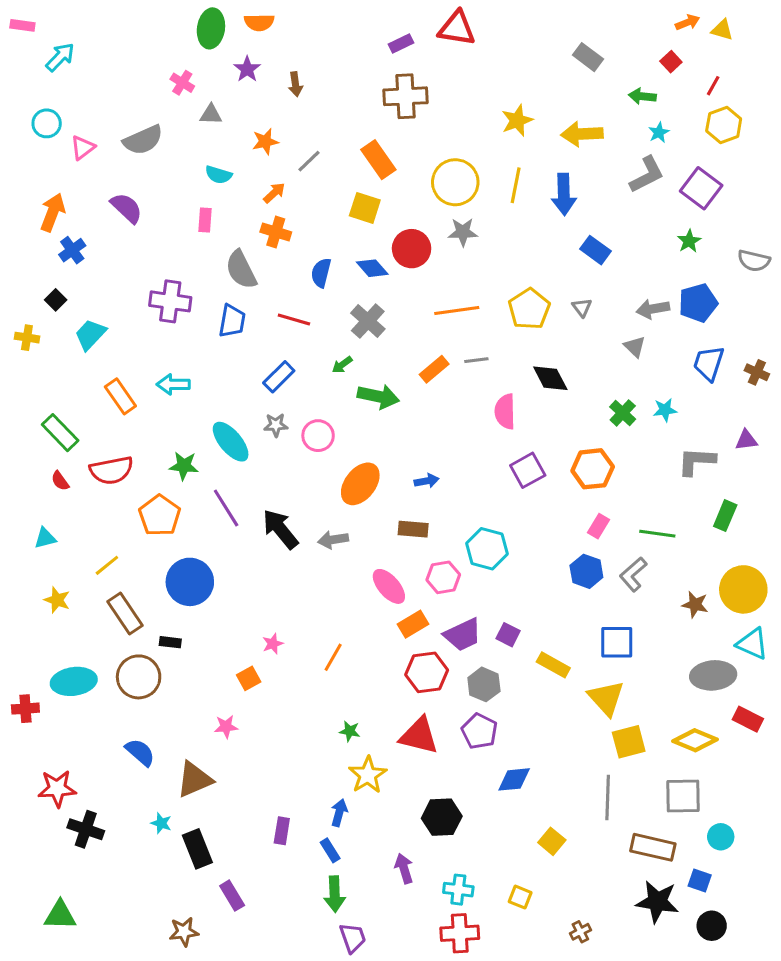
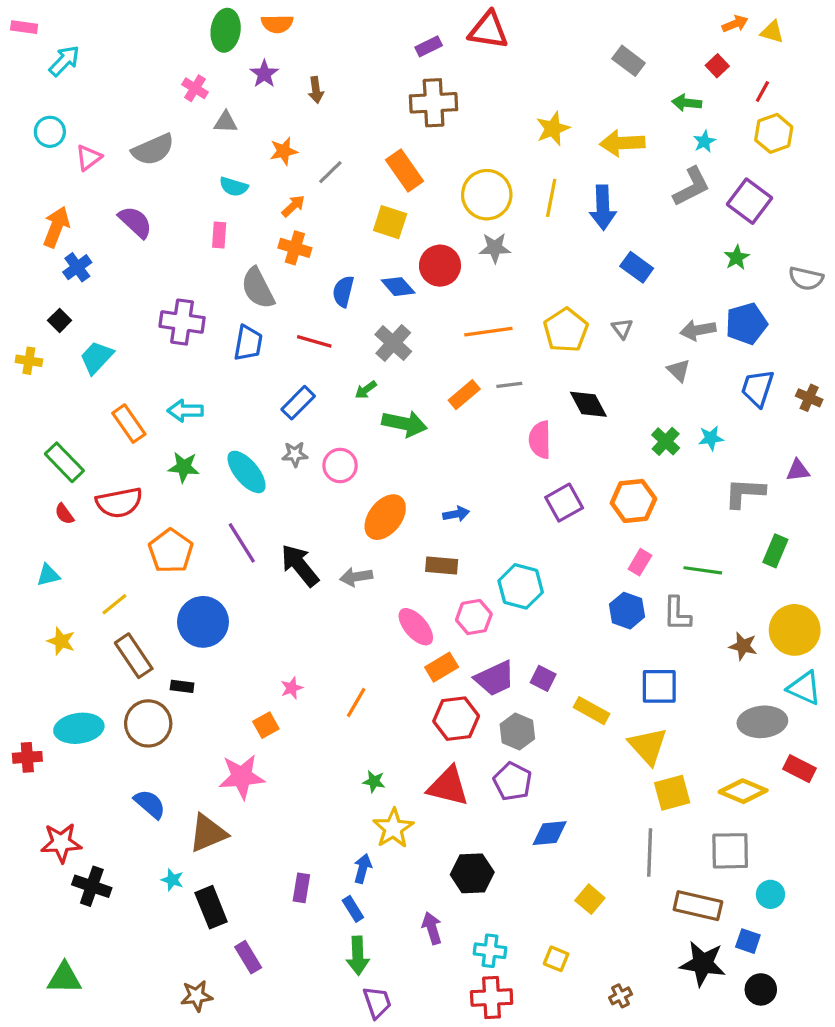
green star: (184, 466) -> (184, 467), moved
gray L-shape: (633, 574) -> (677, 614), turned -48
pink star: (226, 727) -> (242, 777), size x1.8

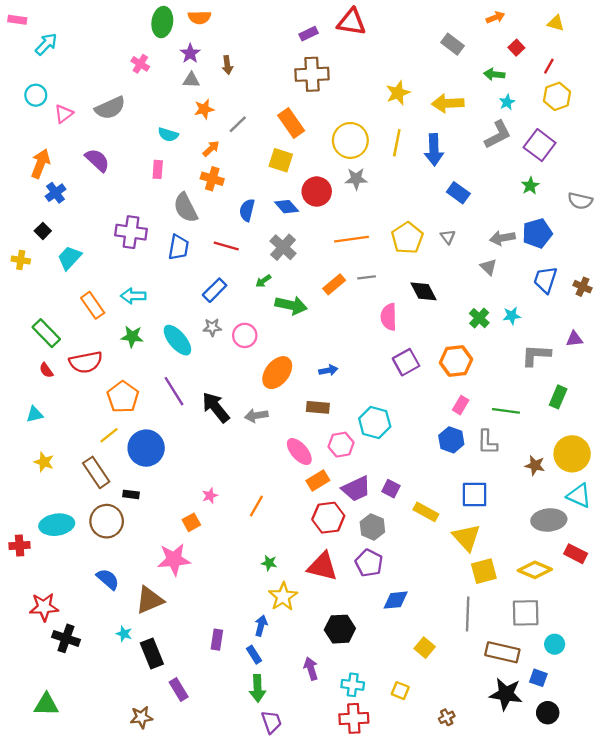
orange arrow: (735, 24) -> (495, 17), moved
gray triangle: (226, 122) -> (191, 80), moved
yellow line: (114, 604) -> (109, 435), moved

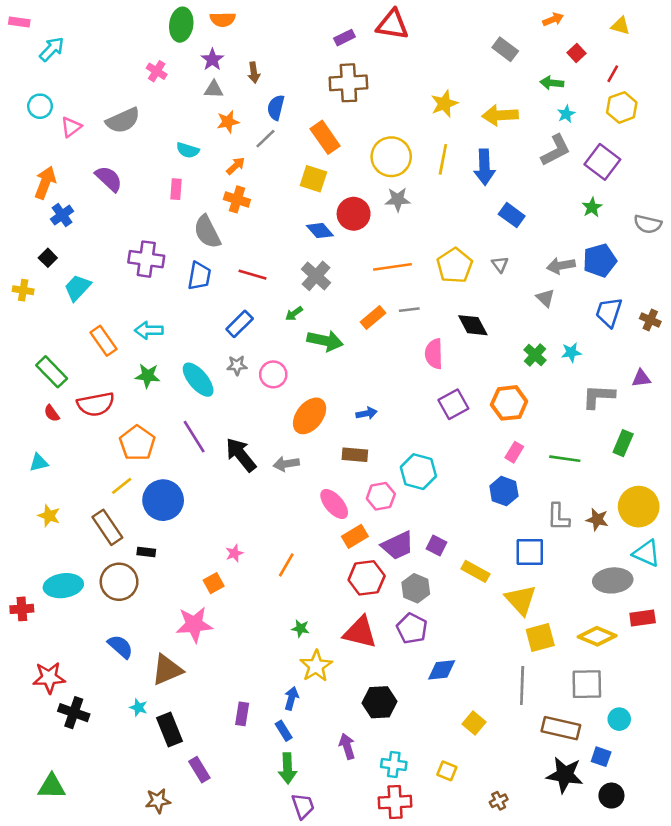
blue semicircle: (247, 210) -> (276, 107), moved
gray L-shape: (487, 442) -> (558, 517), moved
red rectangle: (576, 554) -> (643, 618), turned -35

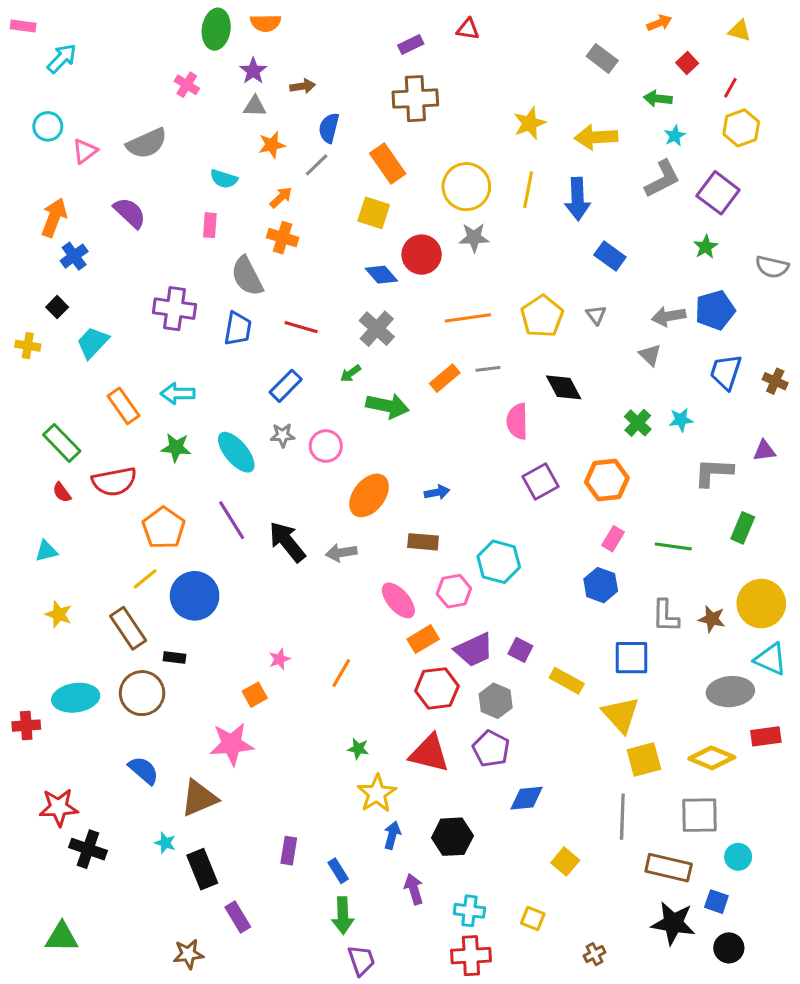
red triangle: (392, 25) -> (468, 29), size x0.6
brown arrow: (254, 73) -> (303, 86), turned -90
blue arrow: (291, 698) -> (392, 835), moved

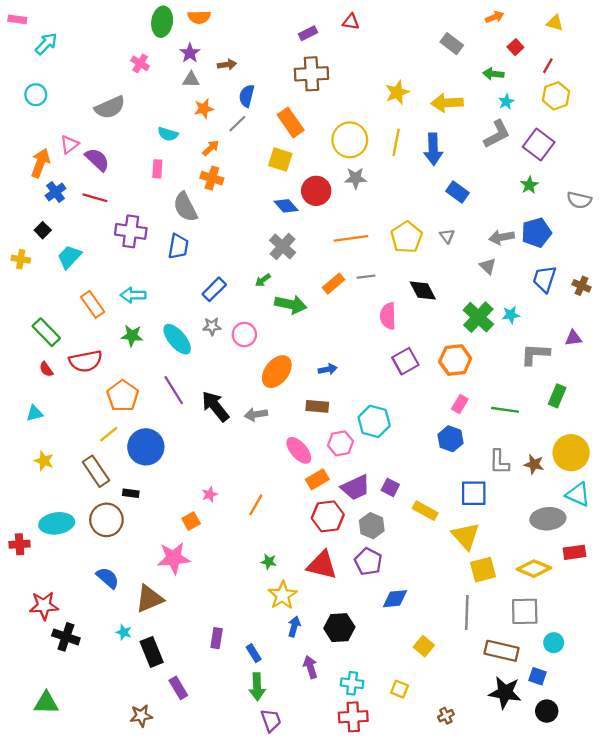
pink triangle: (85, 151) -> (69, 144), moved
red line: (301, 327) -> (95, 198), moved
green cross: (638, 423) -> (478, 317), size x1.5

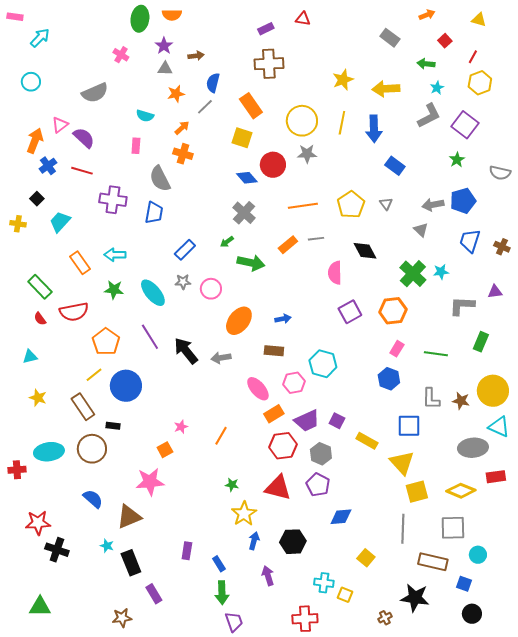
cyan cross: (352, 683) -> (324, 583), moved
black star: (505, 693) -> (415, 598), moved

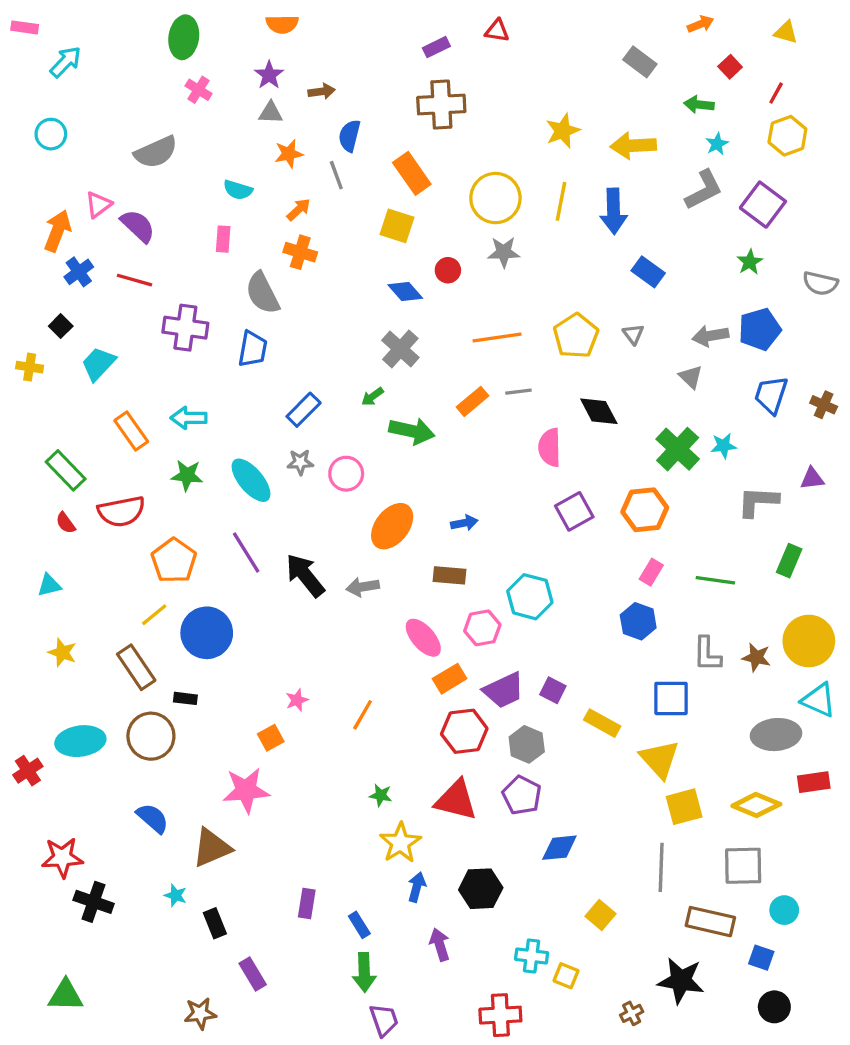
green ellipse: (140, 19) -> (184, 37), moved
gray line: (205, 107) -> (336, 175), turned -66
red circle: (273, 165) -> (448, 270), size x0.6
red cross: (17, 470) -> (28, 771), turned -30
black rectangle: (131, 563) -> (215, 923), size x0.7

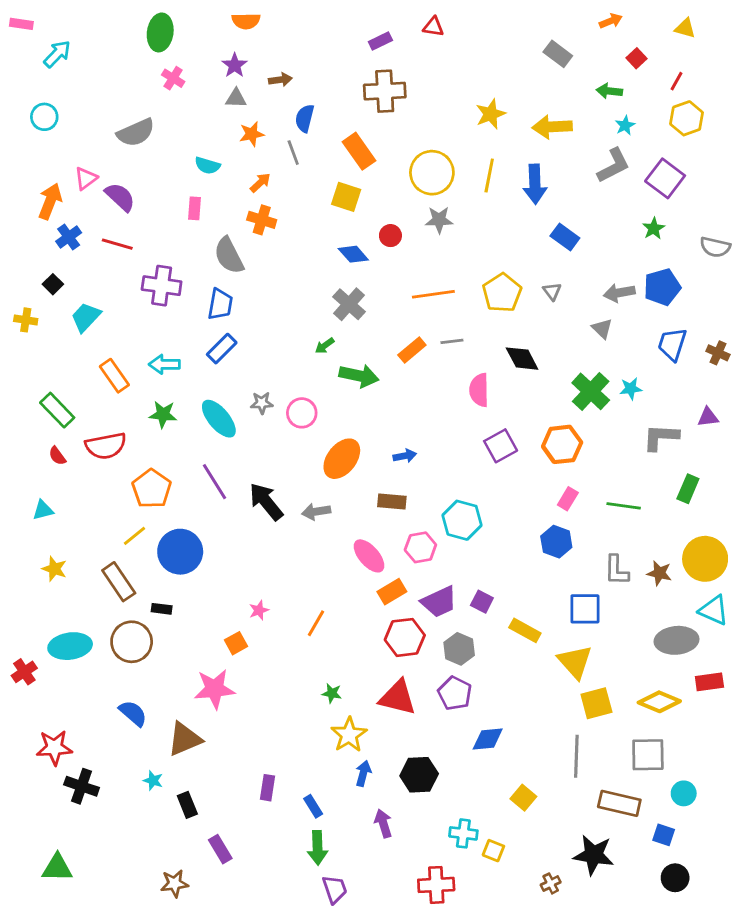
blue rectangle: (304, 410) -> (222, 349), moved

